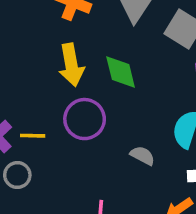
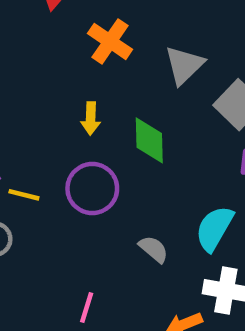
yellow arrow: (71, 65) -> (91, 118), size x0.6

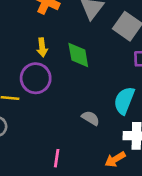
purple circle: (92, 188) -> (36, 78), moved

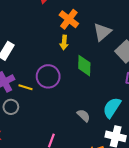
yellow arrow: (42, 47) -> (64, 42), moved

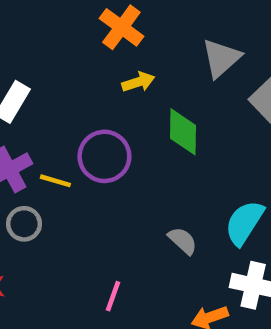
orange cross: (69, 19) -> (121, 27), moved
yellow arrow: (64, 42) -> (138, 82), turned -112

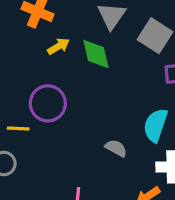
green diamond: (183, 132) -> (96, 54), moved

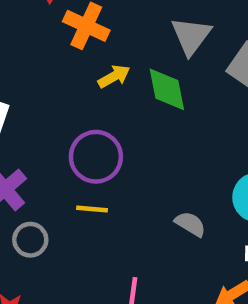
yellow line: (18, 129) -> (92, 209), moved

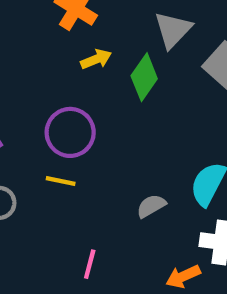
green diamond: (167, 89) -> (144, 77), turned 39
gray semicircle: (190, 224) -> (151, 206), turned -68

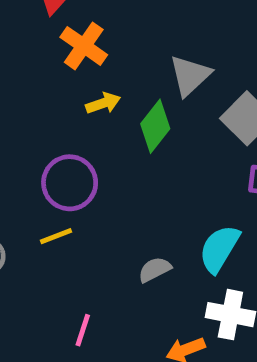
yellow line: (61, 181) -> (56, 236), turned -36

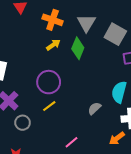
orange cross: (84, 46) -> (53, 20), moved
pink line: (83, 330) -> (71, 142), turned 48

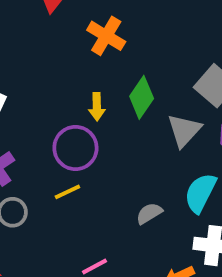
gray triangle: (86, 23) -> (184, 130), moved
yellow arrow: (53, 45) -> (97, 107), moved, turned 112

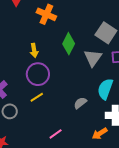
yellow arrow: (97, 107) -> (34, 50), moved

